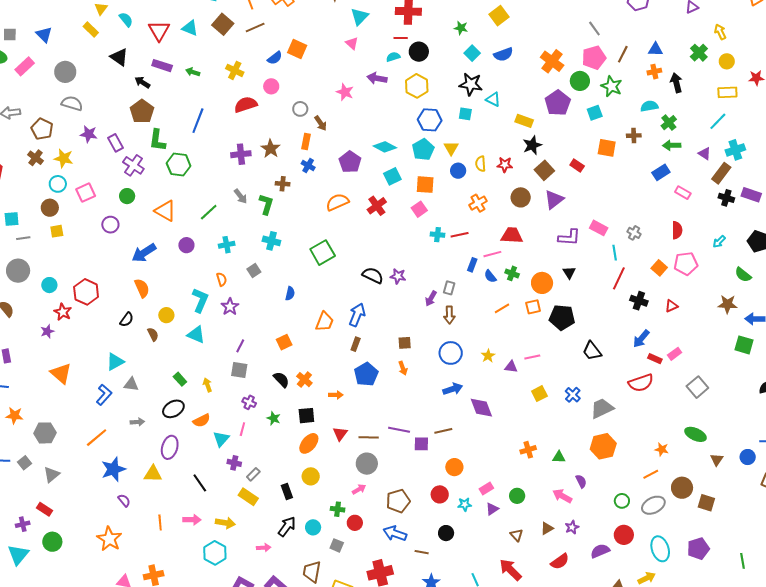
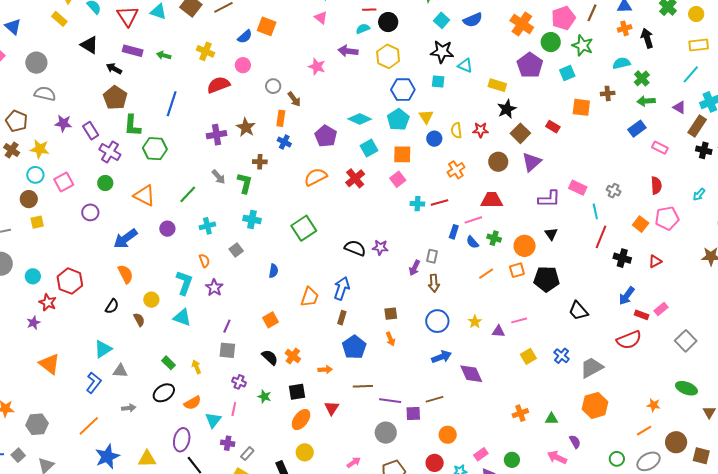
brown line: (369, 437) -> (363, 386), moved
purple ellipse: (170, 447) -> (182, 440), moved
gray circle: (367, 464) -> (386, 433), moved

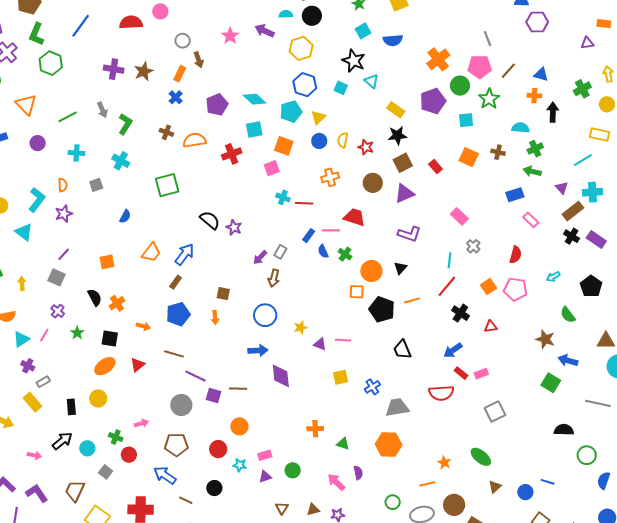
brown cross: (260, 162) -> (166, 132), moved
pink rectangle: (578, 188) -> (459, 216), moved
orange line: (486, 274) -> (412, 300), moved

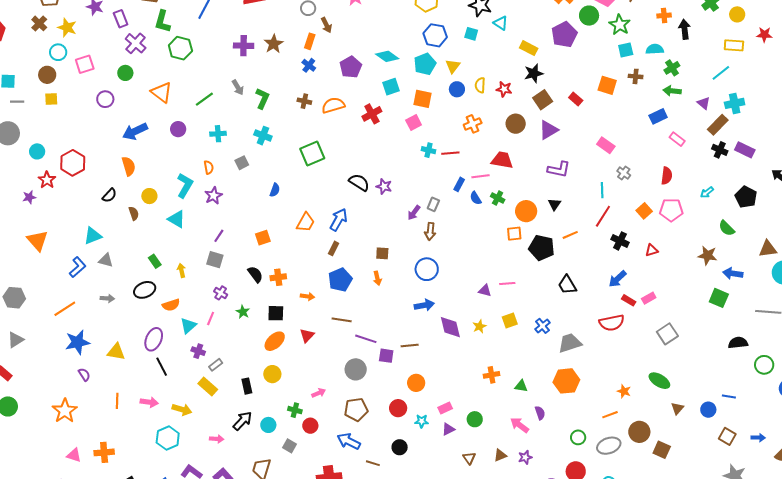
cyan square: (466, 120) -> (626, 50), moved
orange cross: (117, 303) -> (278, 277), turned 35
yellow star: (301, 328) -> (479, 326), moved

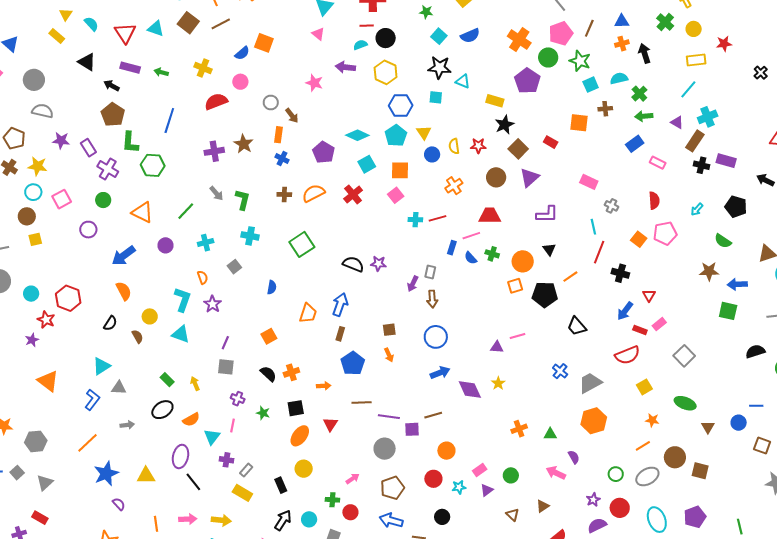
red triangle: (652, 250) -> (649, 295), moved, turned -32
yellow square: (510, 321) -> (644, 387), moved
purple star: (525, 457) -> (593, 500), moved

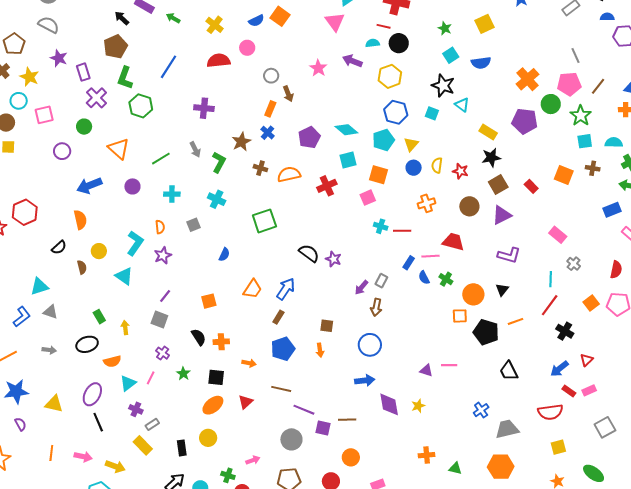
pink triangle: (318, 34) -> (335, 22), size x1.5
purple pentagon: (527, 81) -> (525, 121), turned 30
brown star: (244, 144) -> (241, 142), moved

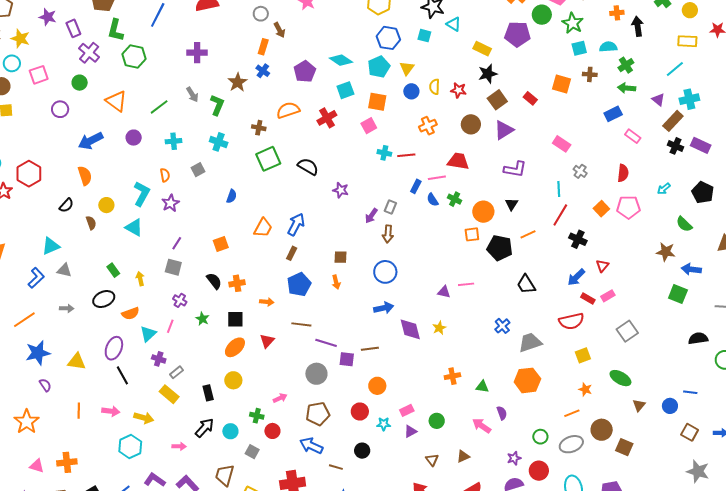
brown cross: (260, 168) -> (259, 128), moved
black semicircle: (309, 253) -> (308, 167), moved

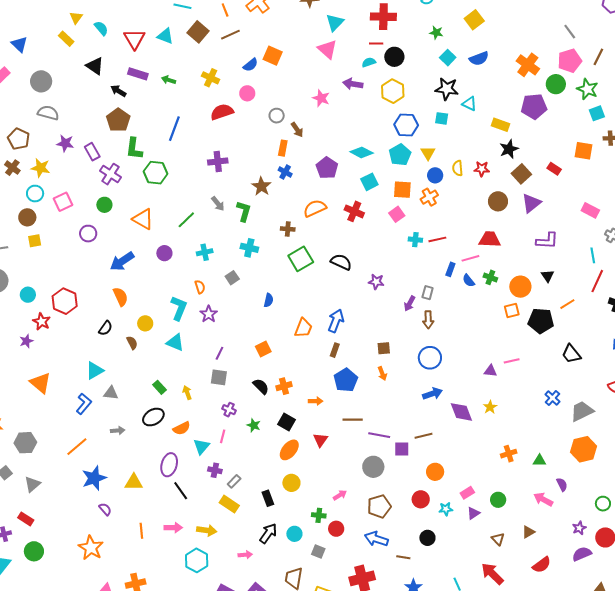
red cross: (327, 118) -> (354, 211), turned -30
orange cross: (428, 126) -> (429, 197), moved
black square: (235, 319) -> (287, 422), turned 36

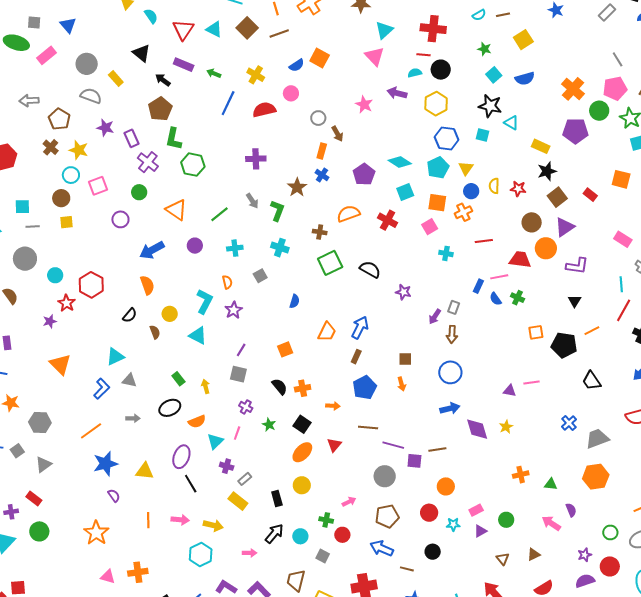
yellow rectangle: (66, 39) -> (116, 78), moved
blue line: (174, 129) -> (228, 103), moved
red line: (437, 239) -> (484, 241), moved
orange circle: (520, 287) -> (546, 248), moved

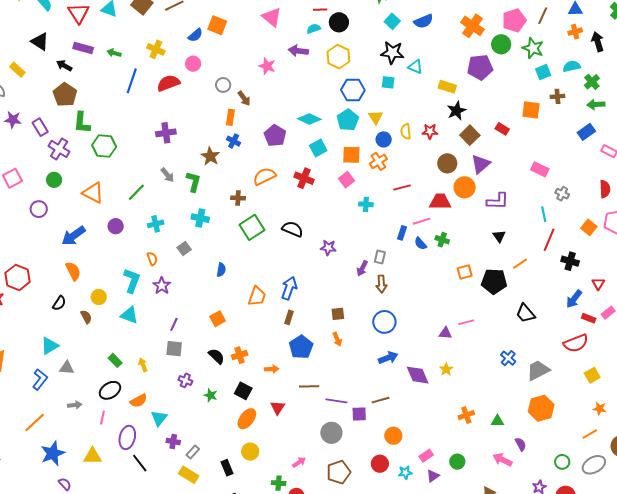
pink line: (237, 433) -> (102, 418), moved

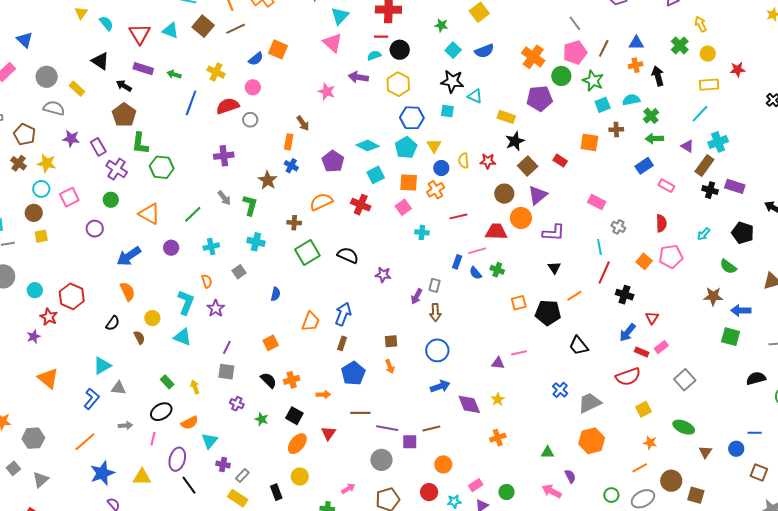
gray circle: (223, 85) -> (250, 120), moved
orange cross: (466, 415) -> (498, 438), moved

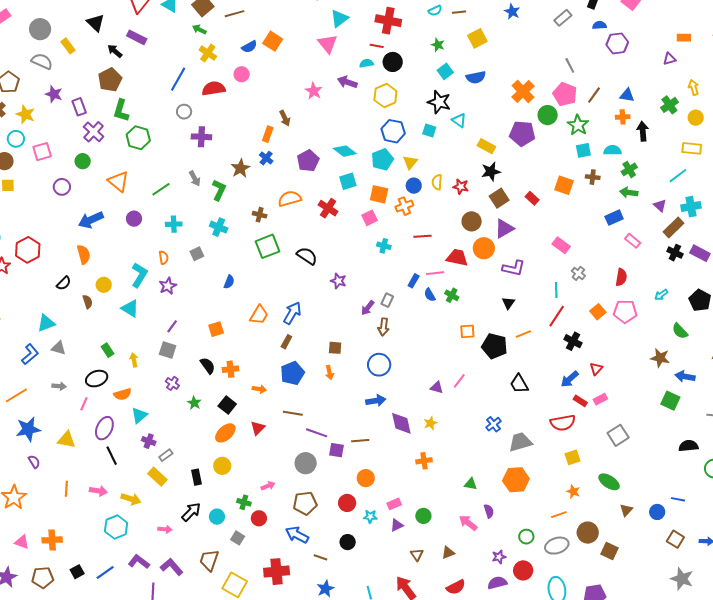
pink pentagon: (575, 52) -> (565, 94), turned 30
green arrow: (174, 74) -> (199, 29), moved
gray circle: (250, 120) -> (184, 112), moved
pink line: (519, 353) -> (459, 381), turned -49

